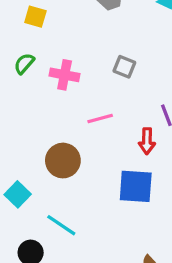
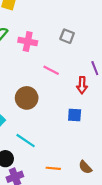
pink line: (100, 118) -> (51, 70), turned 42
blue square: (136, 186) -> (75, 115), size x0.6

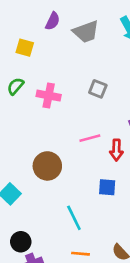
pink line: (51, 70) -> (90, 138), moved, turned -42
cyan line: (26, 141) -> (74, 218), moved, turned 30

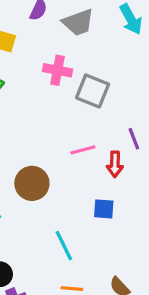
gray square: (98, 89) -> (93, 91), size x1.5
pink cross: (49, 96) -> (57, 70), moved

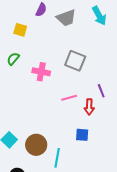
pink cross: (57, 70) -> (41, 72), moved
brown circle: (32, 183) -> (36, 145), moved
cyan line: (64, 246) -> (57, 158), turned 36

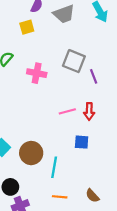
yellow square: (20, 30) -> (27, 27), moved, turned -32
purple line: (101, 91) -> (94, 76), moved
pink line: (69, 98) -> (67, 111), moved

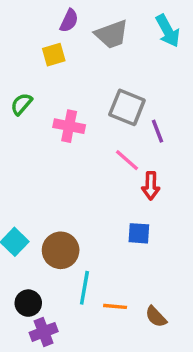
pink line: (67, 111) -> (127, 160), moved, turned 56
cyan line: (54, 167) -> (84, 288), moved
orange line: (60, 197) -> (115, 306), moved

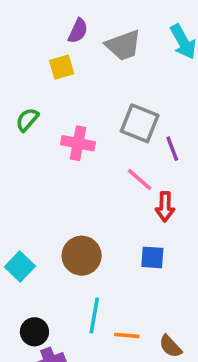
brown circle: (61, 250) -> (82, 256), moved

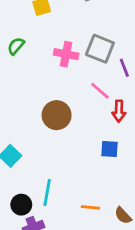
pink cross: (78, 143) -> (66, 54), moved
brown circle: (82, 256) -> (57, 115), moved
cyan line: (94, 315) -> (47, 192), moved

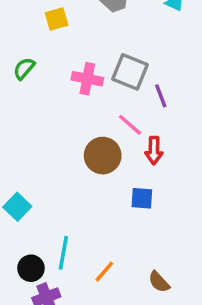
brown circle: (57, 115) -> (103, 156), moved
orange line: (90, 207) -> (104, 272), moved, turned -54

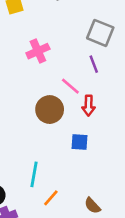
gray square: (130, 72) -> (100, 33), moved
pink cross: (87, 79) -> (38, 51), turned -35
cyan line: (63, 253) -> (34, 174), moved

